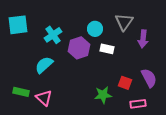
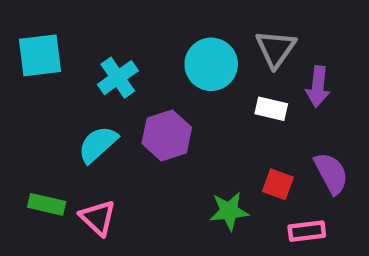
cyan circle: (95, 29) -> (211, 64), size x1.5
purple hexagon: (79, 48) -> (167, 135), moved
white rectangle: (107, 49) -> (271, 109), moved

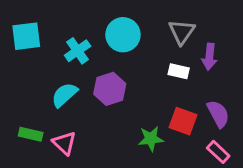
cyan circle: (211, 64) -> (123, 35), moved
red square: (278, 184) -> (183, 121), size x1.4
pink rectangle: (307, 231) -> (218, 152), moved, turned 50

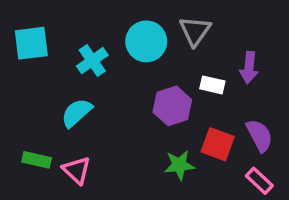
gray triangle: (182, 32) -> (195, 31), moved
purple hexagon: (110, 89) -> (172, 106), moved

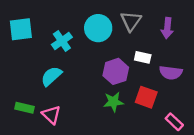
purple arrow: (249, 68) -> (167, 28), moved
purple semicircle: (259, 135) -> (171, 73), moved, turned 125
green star: (179, 165) -> (113, 102), moved

